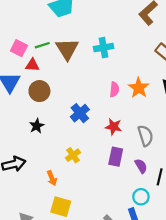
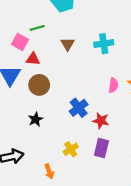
green line: (42, 45) -> (37, 28), moved
brown triangle: (67, 49) -> (68, 44), size x0.6
red star: (114, 127) -> (101, 121), moved
purple rectangle: (116, 157) -> (101, 148), moved

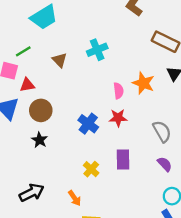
black star: (36, 119) -> (40, 140), moved
red star: (101, 121) -> (118, 118), moved

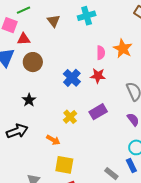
black star: (40, 140) -> (29, 100), moved
purple rectangle: (123, 160) -> (98, 112), turned 54
orange arrow: (75, 198) -> (53, 140), turned -32

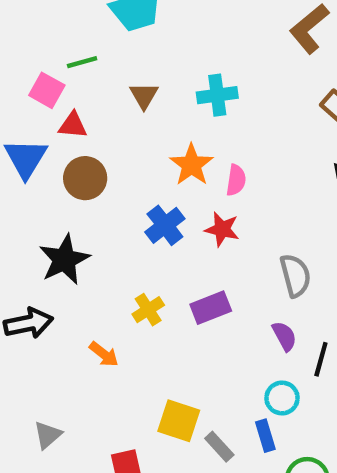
orange star: (123, 49) -> (192, 165), moved
black star: (29, 100) -> (64, 260), size x1.6
yellow square: (64, 165) -> (179, 421), moved

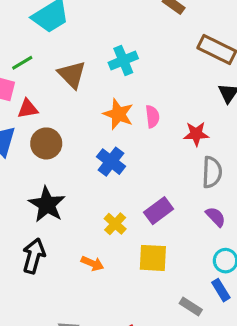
brown triangle: (144, 96) -> (72, 75), size x1.4
red star: (222, 229) -> (196, 134), moved
gray semicircle: (295, 275) -> (212, 172), turned 32
black arrow: (28, 323) -> (34, 256), turned -48
yellow square: (179, 421) -> (153, 258), moved

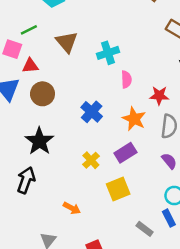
cyan cross: (123, 60) -> (108, 53), moved
orange star: (118, 114) -> (134, 119), moved
yellow square: (153, 258) -> (118, 189), turned -30
orange arrow: (92, 263) -> (72, 208), moved

